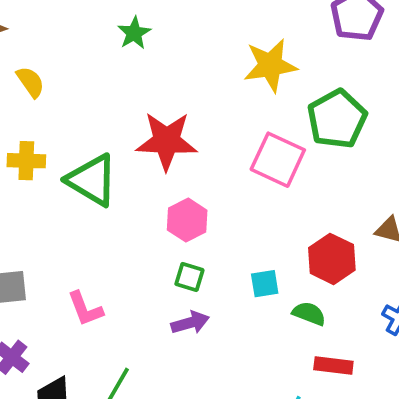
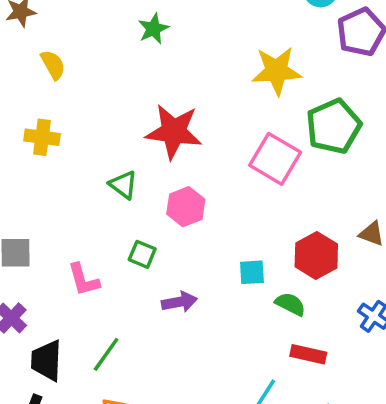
green triangle: (92, 180) -> (123, 185), moved, size x0.6
green square: (189, 277) -> (142, 254), moved

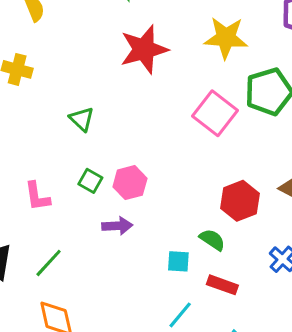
red star: (174, 132) -> (144, 49), moved, turned -30
pink hexagon: (186, 207) -> (130, 183), moved
cyan square: (252, 272) -> (178, 261), moved

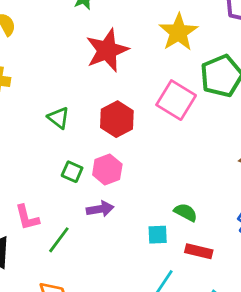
yellow star: (226, 38) -> (178, 32), turned -30
pink L-shape: (37, 196) -> (27, 218), moved
red hexagon: (240, 201) -> (117, 119), moved
green line: (49, 263) -> (59, 240), moved

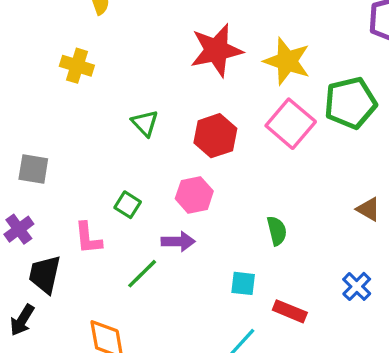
yellow star: (178, 32) -> (287, 61), moved, turned -30
green square: (72, 172) -> (128, 205), moved
green semicircle: (186, 212) -> (277, 231), moved, turned 40
green line: (59, 240) -> (142, 274), moved

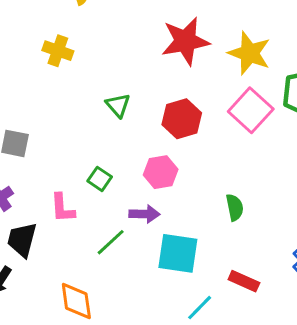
cyan square: (243, 283) -> (178, 253), moved, size x1.8

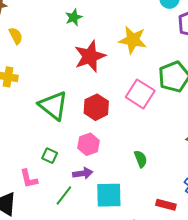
yellow star: (249, 53) -> (133, 40), moved
green triangle: (118, 105) -> (53, 106), size x1.8
red rectangle: (244, 281) -> (166, 205), moved

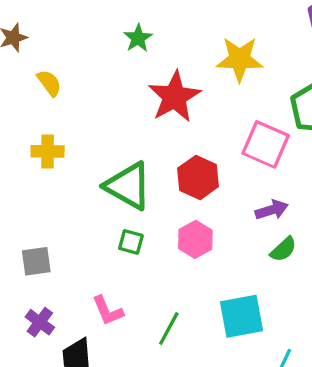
green square: (50, 156) -> (131, 242), moved
green semicircle: (141, 159) -> (283, 249), turned 78
purple arrow: (83, 173) -> (272, 210), moved

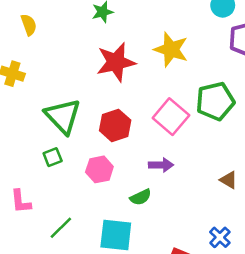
green square: (131, 242) -> (53, 157), turned 36
green semicircle: (283, 249) -> (141, 197), moved

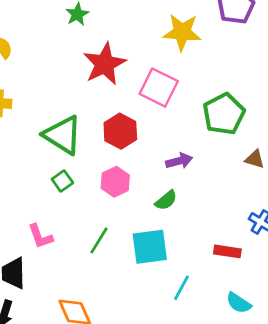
yellow star: (171, 49) -> (182, 32), moved
green pentagon: (215, 101) -> (224, 114), moved
pink square: (171, 117) -> (159, 88), moved
green line: (61, 228) -> (99, 240), moved

